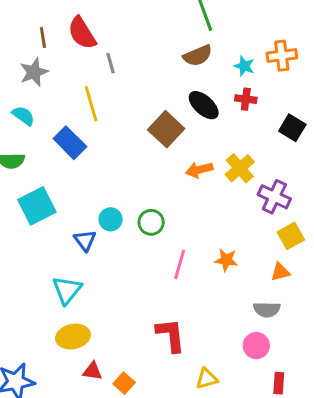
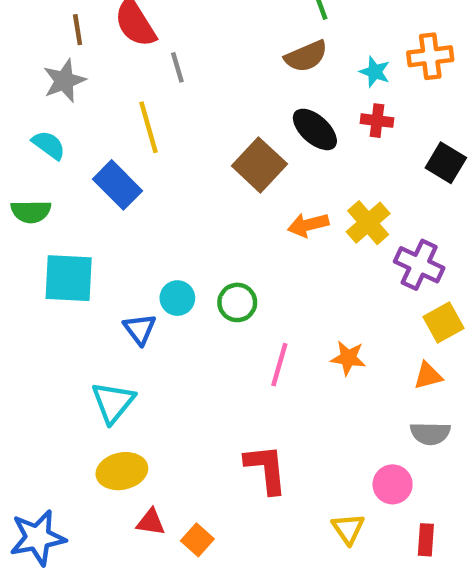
cyan square: (37, 206) -> (69, 278), turned 30
gray semicircle: (267, 310) -> (430, 433), moved
yellow triangle: (207, 379) -> (348, 529), moved, turned -50

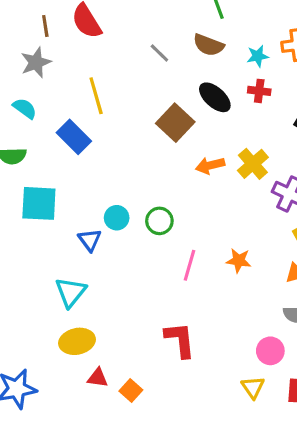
brown semicircle: (306, 56) -> (209, 45), turned 44
gray line: (177, 67) -> (159, 53), moved, turned -30
cyan star: (375, 72) -> (258, 56), turned -30
yellow triangle: (348, 529) -> (253, 387), moved

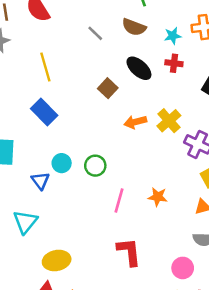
brown square: (175, 123) -> (108, 88), size x0.7
blue rectangle: (74, 137) -> (44, 112), moved
red L-shape: (180, 340) -> (129, 252), moved
yellow ellipse: (77, 341) -> (57, 260), moved

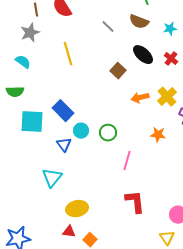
red cross: (174, 63) -> (171, 59), moved, turned 32
blue rectangle: (44, 112) -> (63, 111), moved
orange star: (158, 197) -> (158, 135), moved

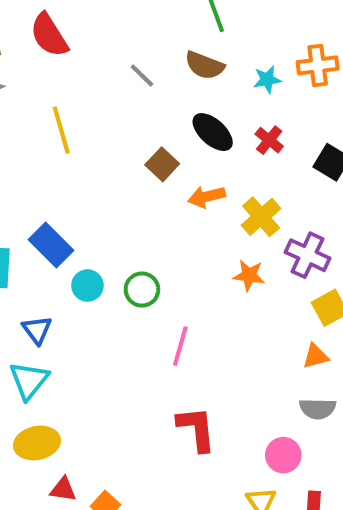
orange arrow: (140, 98) -> (207, 197), moved
orange star: (158, 135) -> (249, 275), moved
blue triangle: (64, 145) -> (37, 330), moved
yellow ellipse: (77, 209) -> (37, 443), moved

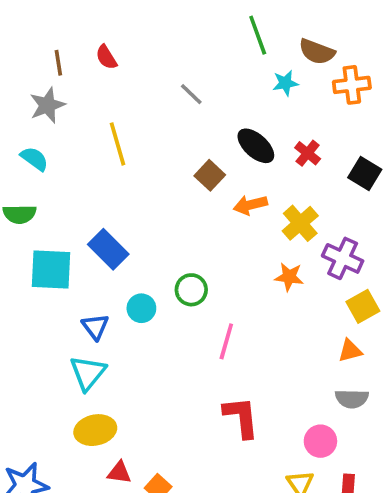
red semicircle: (49, 35) -> (106, 57), size x0.6
brown semicircle: (205, 65) -> (317, 52), moved
cyan star: (267, 80) -> (285, 83), moved
cyan circle: (87, 285) -> (141, 308), moved

